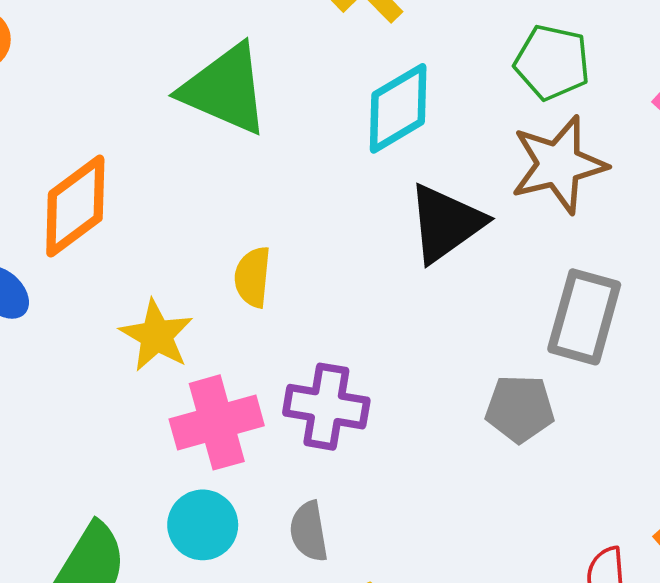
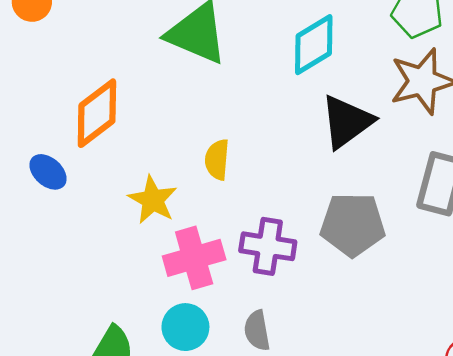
gray pentagon: (520, 409) -> (353, 224), moved, size x1.4

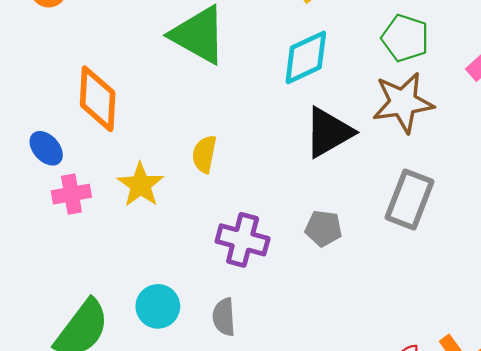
orange diamond: (97, 113) -> (98, 99), turned -56
gray pentagon: (353, 224) -> (324, 228), size x0.6
pink cross: (194, 258) -> (71, 194), moved, size x0.7

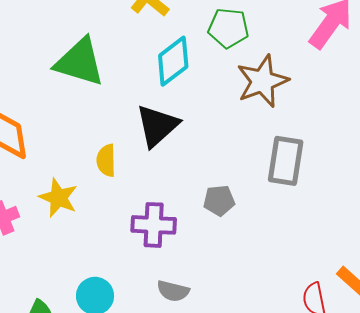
green pentagon: (405, 38) -> (228, 28), moved
black triangle: (329, 132) -> (157, 126), moved
gray semicircle: (224, 317) -> (173, 291), moved, turned -60

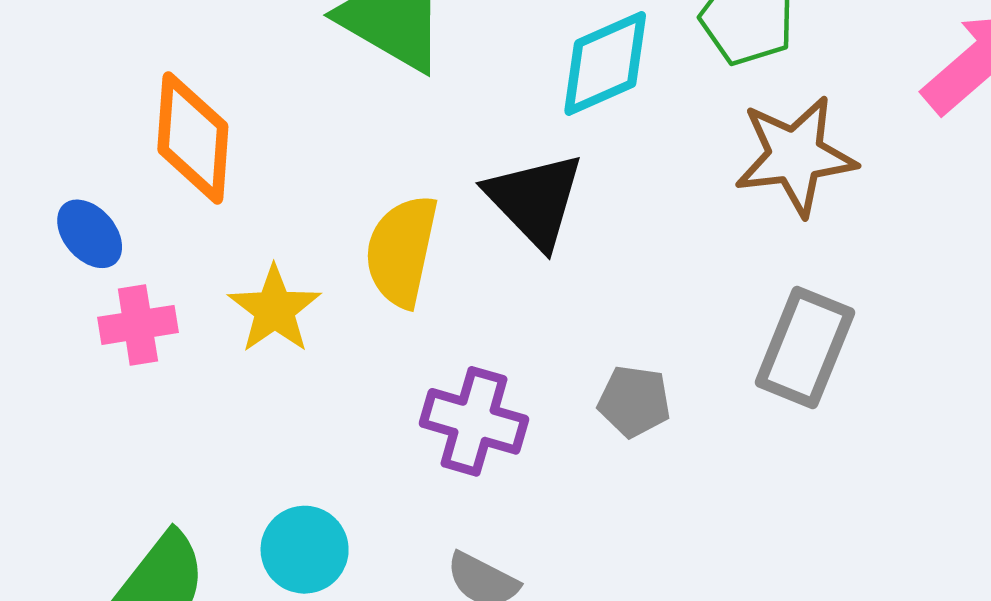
black triangle: (157, 126) -> (535, 200), turned -45
yellow semicircle: (106, 160) -> (402, 251), size x1.5

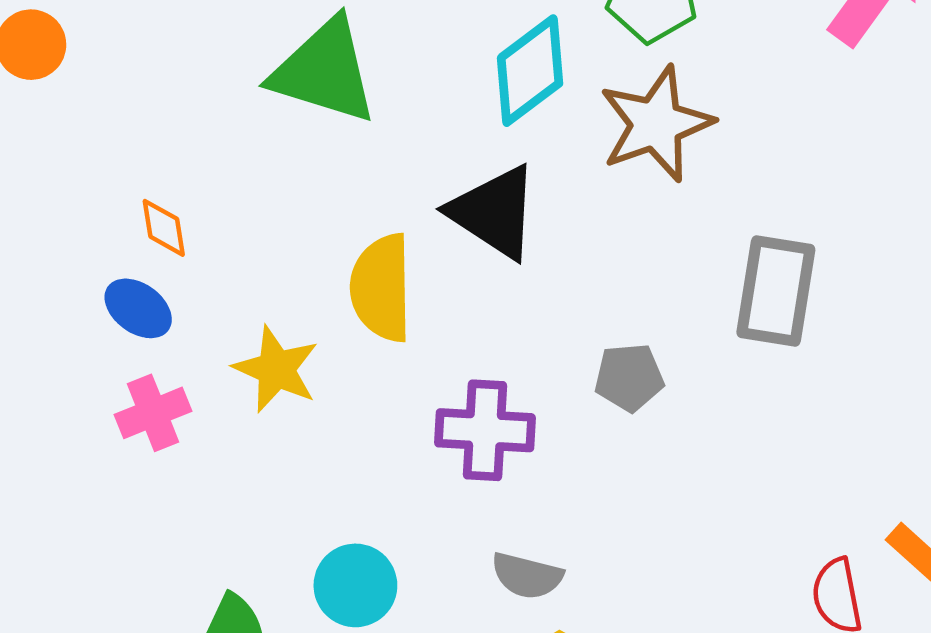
orange diamond: (193, 138) -> (164, 228), size x0.5
brown star: (795, 156) -> (656, 124), moved
blue ellipse: (90, 234) -> (138, 308), moved

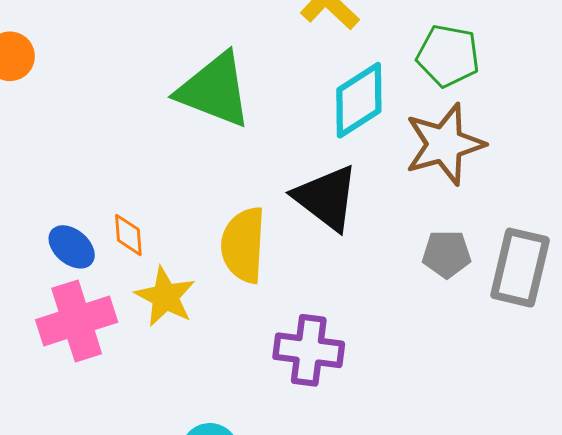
orange diamond: (164, 228) -> (128, 235), moved
gray pentagon: (629, 377) -> (447, 254), moved
pink cross: (153, 413) -> (77, 321), size x1.5

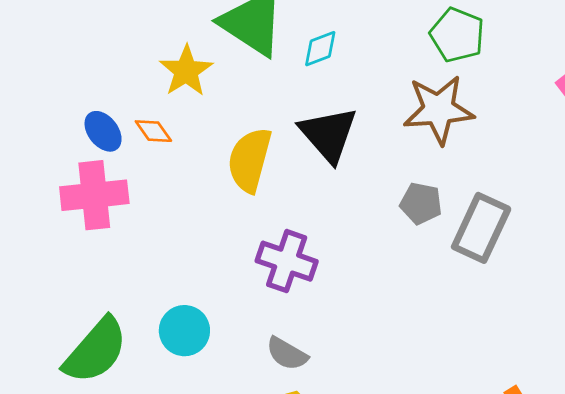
cyan diamond: (359, 100) -> (320, 49), moved, size x0.6
orange diamond: (128, 235) -> (153, 131), turned -42
yellow star: (165, 297) -> (186, 71), moved

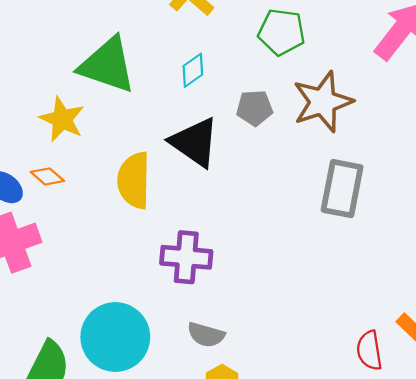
cyan diamond: (320, 49) -> (193, 70), moved
brown star: (439, 110) -> (323, 102), moved
gray pentagon: (421, 203) -> (254, 108), moved
cyan circle: (184, 331) -> (115, 337), size x1.6

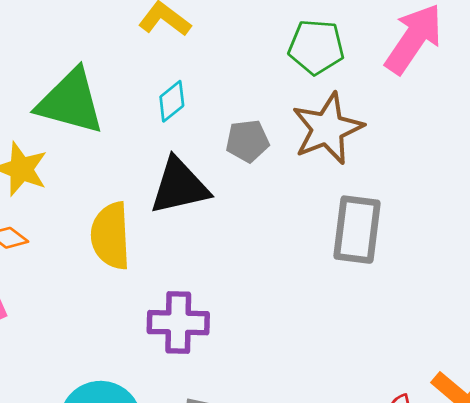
green pentagon: (281, 32) -> (316, 47), moved
black triangle: (195, 142) -> (179, 186), turned -44

